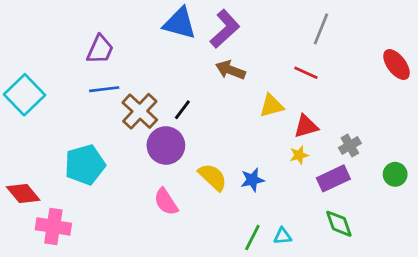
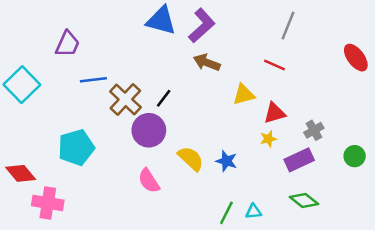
purple trapezoid: (100, 49) -> (68, 44), moved
blue star: (252, 180) -> (226, 161), turned 30
green diamond: (339, 224) -> (304, 200), turned -32

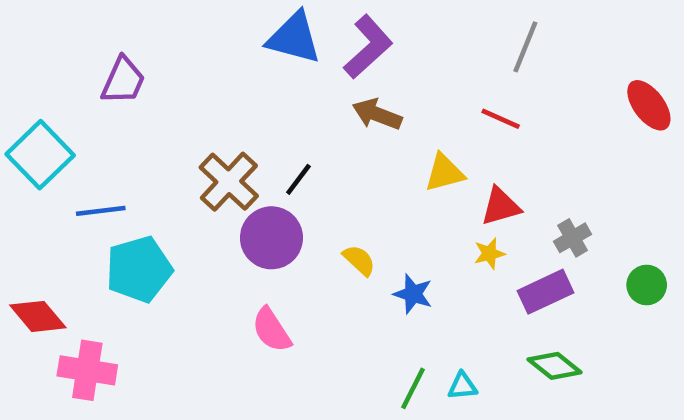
blue line: (93, 80) -> (101, 211), moved
yellow semicircle: (191, 159) -> (359, 260), moved, size x0.7

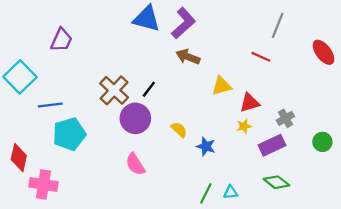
gray line: (525, 47) -> (278, 25), moved
red line: (501, 119) -> (261, 57), moved
red diamond: (38, 316) -> (19, 158), turned 52

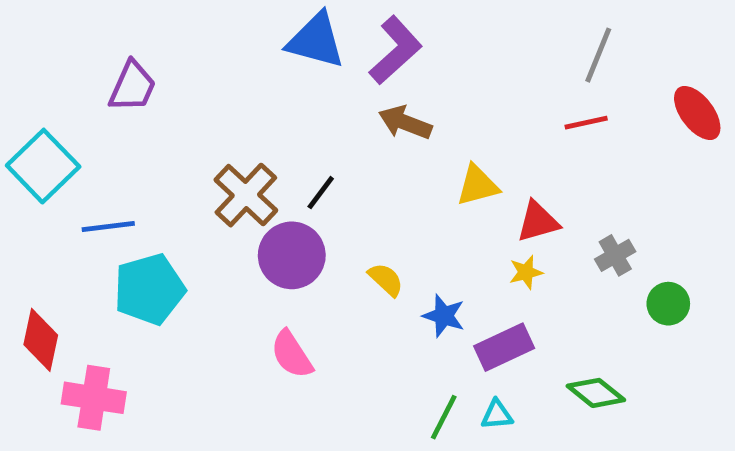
red line: (261, 57) -> (586, 123), moved, turned -36
green circle: (322, 142) -> (668, 304), moved
purple rectangle: (272, 145) -> (504, 347), moved

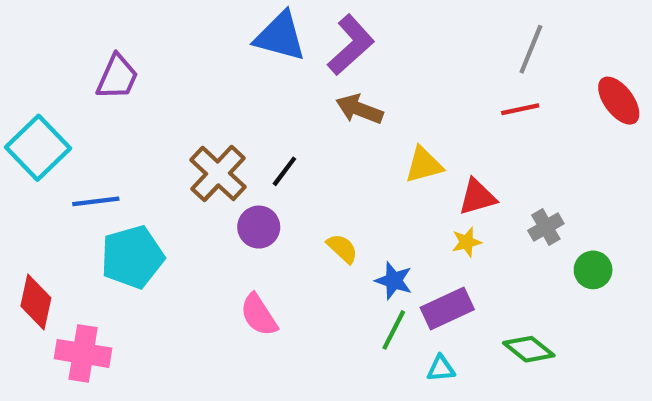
purple circle: (292, 255) -> (259, 227), size x0.7
green line: (444, 417) -> (394, 330), moved

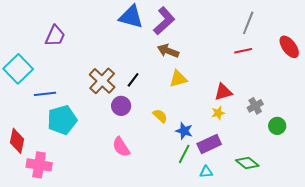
yellow triangle: (424, 165) -> (178, 79), moved

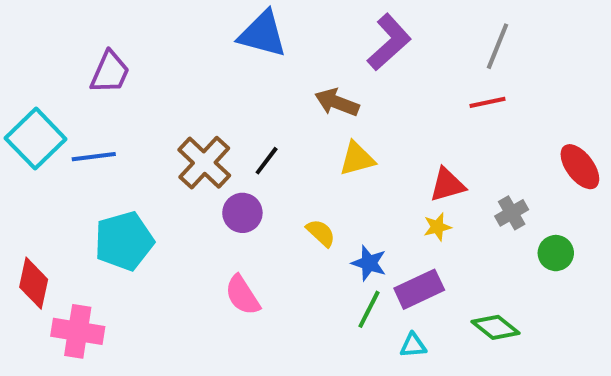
purple L-shape: (164, 21) -> (389, 42), moved
red ellipse: (289, 47) -> (580, 167), moved
blue line: (45, 94) -> (94, 157), moved

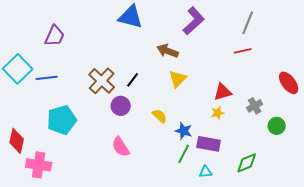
yellow triangle: (357, 159) -> (178, 79), turned -30
purple rectangle: (419, 289) -> (209, 144), turned 35
green diamond: (496, 327) -> (247, 163), turned -60

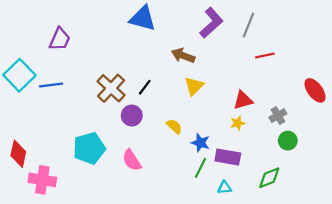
gray line: (248, 23) -> (248, 25), moved
cyan pentagon: (62, 120) -> (89, 148), moved
green circle: (277, 126) -> (288, 141), moved

